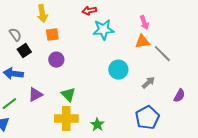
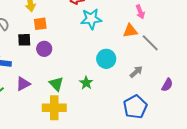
pink arrow: (144, 23) -> (140, 12), moved
black square: (24, 51) -> (24, 40), moved, turned 32
green star: (97, 125) -> (86, 83), moved

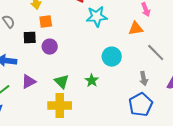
gray line: (150, 43) -> (156, 53), moved
gray arrow: (136, 72) -> (144, 79), moved, turned 120

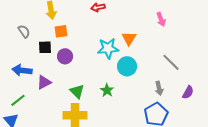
cyan star: (97, 17) -> (108, 48), moved
orange triangle: (136, 29) -> (129, 38), moved, turned -49
purple triangle: (29, 82) -> (44, 82), moved

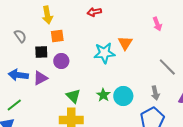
cyan circle: (127, 66) -> (123, 96), moved
purple triangle: (44, 82) -> (40, 78), moved

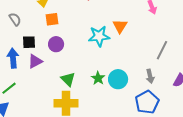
black square: (41, 52) -> (29, 42), moved
gray line: (167, 67) -> (162, 50), turned 72
blue arrow: (18, 75) -> (13, 58), turned 78

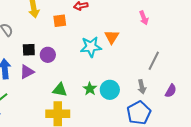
orange square: (52, 19) -> (60, 21), moved
black square: (29, 42) -> (29, 50), moved
green triangle: (68, 79) -> (60, 90), turned -35

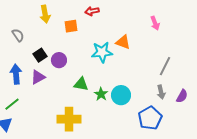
orange triangle: (112, 37) -> (123, 42), turned -42
black square: (29, 50) -> (40, 55), turned -32
gray arrow: (142, 87) -> (161, 92), moved
green triangle: (60, 90) -> (81, 84), moved

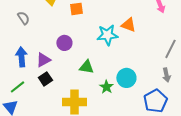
black square: (40, 55) -> (45, 79), moved
green star: (101, 94) -> (106, 87), moved

